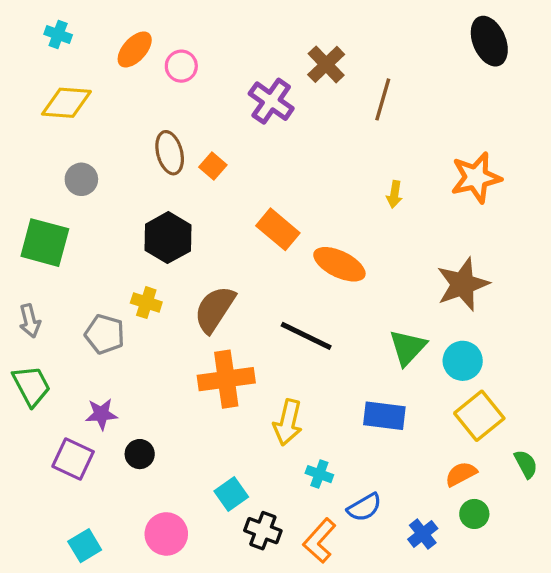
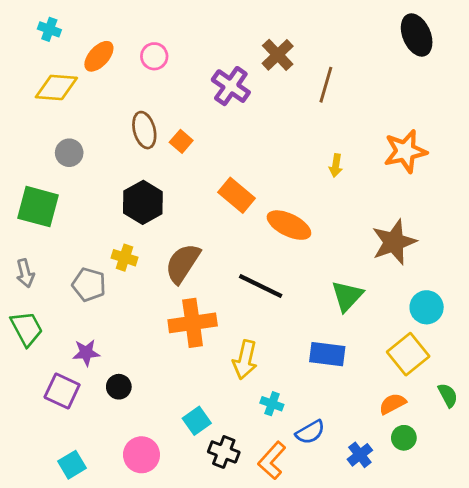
orange ellipse: (135, 49) -> (99, 56), moved
cyan circle: (463, 361) -> (427, 307), moved

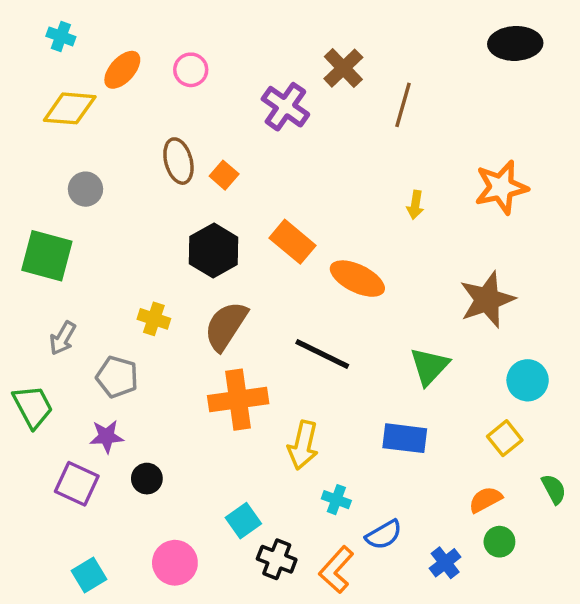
black ellipse: (417, 35) -> (515, 43), turned -69
black hexagon: (143, 202) -> (214, 250), moved
gray arrow: (25, 273) -> (63, 338), moved, turned 44
gray pentagon: (89, 285) -> (117, 377), moved
yellow square: (408, 354) -> (505, 438), size x0.7

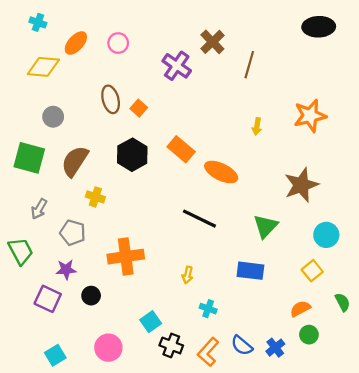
brown semicircle: (226, 326) -> (75, 161), moved
orange cross: (238, 400) -> (126, 257), moved
yellow arrow: (303, 445) -> (188, 275), size x0.6
blue semicircle: (384, 535) -> (242, 345), moved, turned 70

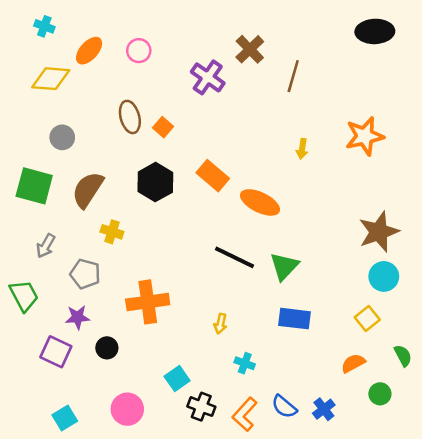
brown star: (301, 185) -> (379, 232), moved
green triangle: (266, 226) -> (284, 266), moved
green circle: (309, 335) -> (380, 394), moved

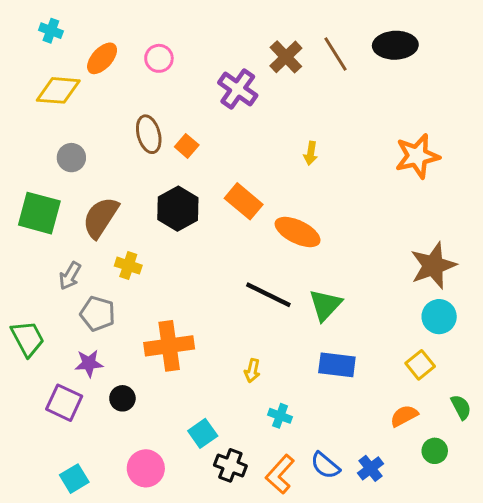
black ellipse: (375, 31) -> (395, 45), moved
brown line: (293, 76) -> (335, 54), moved, turned -48
yellow arrow: (302, 149) -> (311, 153), moved
gray arrow: (46, 246) -> (70, 276), moved

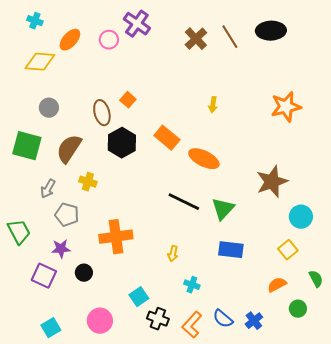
purple cross: (238, 89) -> (137, 24), moved
brown ellipse: (149, 134) -> (102, 113), moved
brown star: (433, 266) -> (272, 182), moved

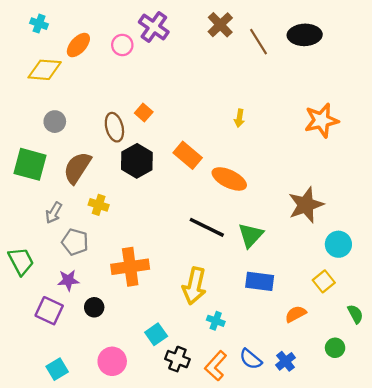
brown cross: (196, 39) -> (220, 25), moved
yellow arrow: (173, 254) -> (194, 286), size x2.0
orange semicircle: (277, 285) -> (296, 314), moved

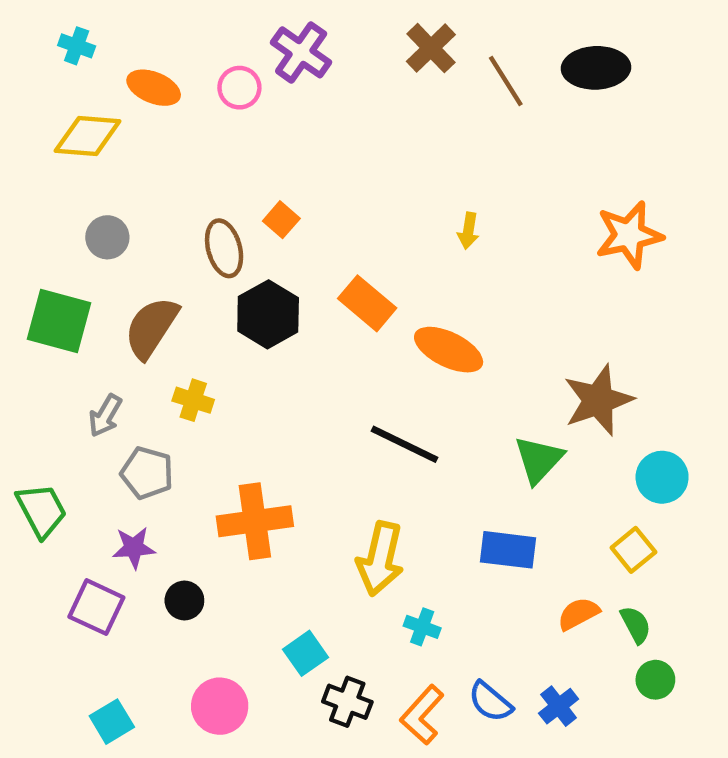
orange ellipse: (78, 45) -> (154, 88), turned 70
green triangle: (251, 235) -> (539, 460), moved
green semicircle: (355, 314) -> (636, 625), moved

